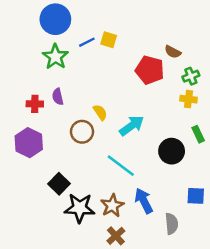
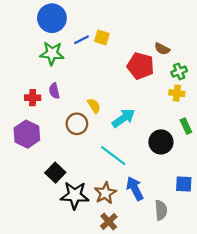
green star: (55, 57) -> (52, 53), turned -30

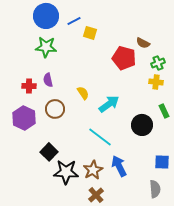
blue line: (81, 40) -> (74, 21), moved
brown circle: (77, 124) -> (55, 109), moved
gray semicircle: (161, 210) -> (155, 189), moved

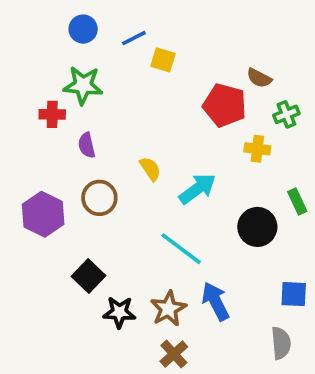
blue circle: (46, 16) -> (83, 29), size x0.6
yellow cross: (156, 82) -> (257, 149), moved
red cross: (29, 86) -> (52, 114), moved
black star: (66, 172) -> (119, 312), size x0.7

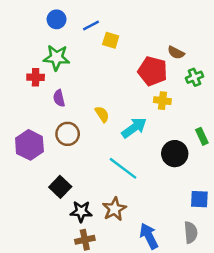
yellow cross: (257, 149) -> (162, 101), moved
blue arrow: (216, 301) -> (149, 236), moved
brown cross: (174, 354) -> (85, 240), moved, turned 30

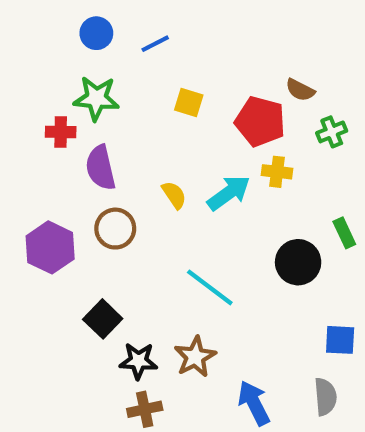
yellow square: (111, 40) -> (189, 103), moved
purple semicircle: (59, 98) -> (101, 168), size x1.5
cyan arrow: (134, 128) -> (229, 193), moved

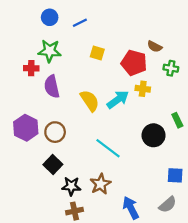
green cross: (332, 132) -> (171, 68), turned 32
yellow semicircle: (174, 195) -> (90, 101), size x1.5
brown circle: (115, 229) -> (55, 132), moved
gray semicircle: (325, 397) -> (168, 205), turned 54

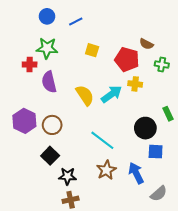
blue square: (175, 175) -> (156, 152), moved
brown star: (100, 184) -> (106, 170), moved
blue arrow: (131, 208) -> (136, 173), moved

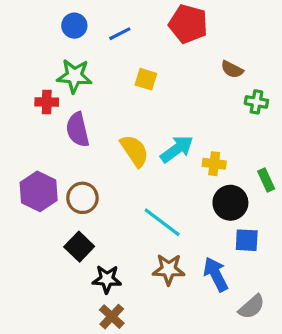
red pentagon: (127, 59) -> (188, 24), moved
yellow cross: (135, 84) -> (214, 164), moved
brown star: (106, 170) -> (169, 269), turned 30
brown cross: (71, 200) -> (112, 317), turned -35

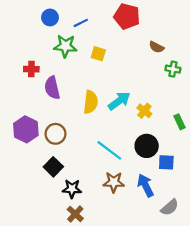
green star: (74, 76) -> (65, 46), moved
yellow semicircle: (134, 151) -> (91, 102), turned 40
yellow cross: (214, 164) -> (144, 111), turned 32
black circle: (230, 203) -> (147, 146), moved

